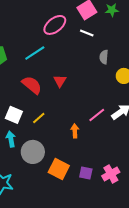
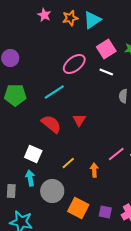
yellow line: (39, 118) -> (68, 163), moved

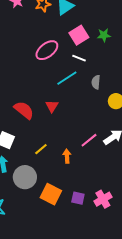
cyan line: (54, 92) -> (67, 78), moved

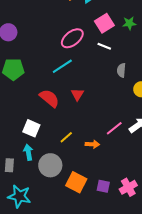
cyan line: (67, 78) -> (62, 66), moved
orange arrow: (67, 156) -> (92, 144), turned 96

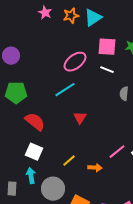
pink square: (104, 23) -> (107, 47), turned 36
red semicircle: (49, 98) -> (35, 122), moved

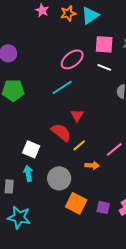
red semicircle: (35, 122) -> (61, 132), moved
yellow line: (69, 161) -> (79, 145), moved
gray circle: (53, 189) -> (59, 178), moved

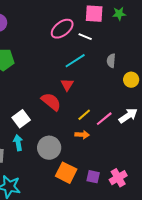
white line: (104, 67) -> (85, 37), moved
cyan line: (62, 87) -> (75, 61), moved
yellow line: (79, 145) -> (84, 115), moved
white square: (31, 149) -> (21, 119), turned 30

